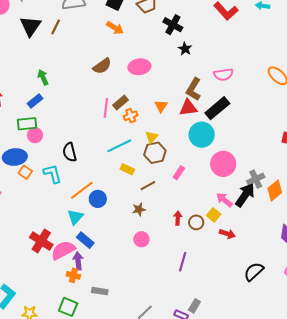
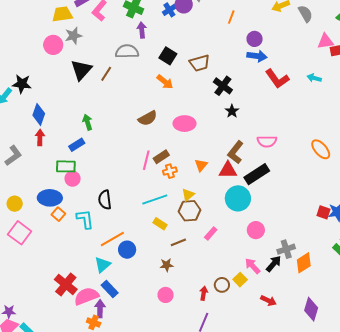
pink circle: (223, 164) -> (256, 230), size x0.7
black arrow: (245, 195) -> (274, 264), size x0.7
red arrow: (178, 218) -> (204, 293), moved
red arrow: (227, 234) -> (268, 301), moved

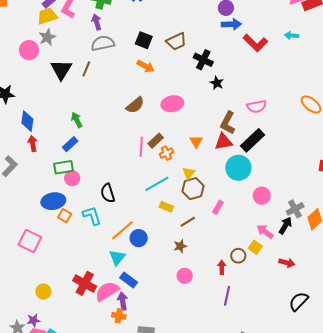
yellow trapezoid: (62, 14) -> (47, 16), moved
purple arrow: (142, 30) -> (97, 22), moved
yellow circle: (15, 204) -> (43, 292), moved

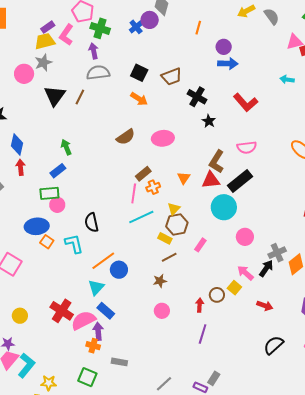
red L-shape: (255, 43) -> (246, 102), moved
pink line: (141, 147) -> (134, 193), moved
yellow rectangle: (166, 207) -> (165, 238), moved

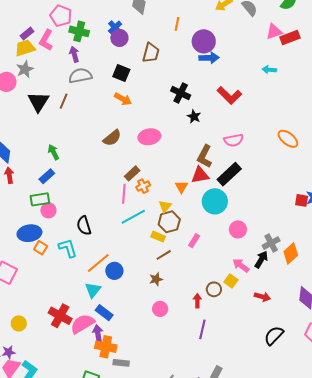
purple circle: (150, 20) -> (119, 38), moved
purple circle: (224, 47) -> (204, 41), size x1.5
brown trapezoid: (172, 77) -> (151, 53), moved, turned -50
orange triangle: (184, 178) -> (182, 187), moved
orange cross: (93, 346) -> (106, 347), moved, size x1.5

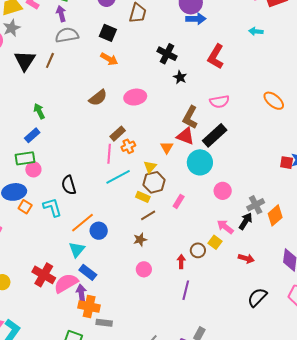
red L-shape: (229, 95) -> (216, 57), turned 75
red triangle: (200, 175) -> (185, 136), turned 30

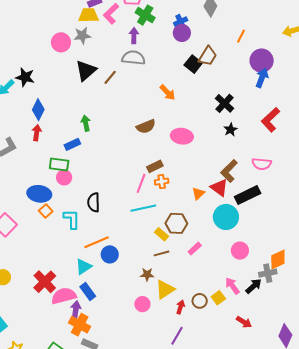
blue arrow: (196, 19) -> (262, 78), turned -84
black square: (108, 33) -> (193, 64), moved
yellow triangle: (150, 167) -> (165, 289), moved, size x1.5
orange diamond: (275, 215) -> (278, 260), moved

